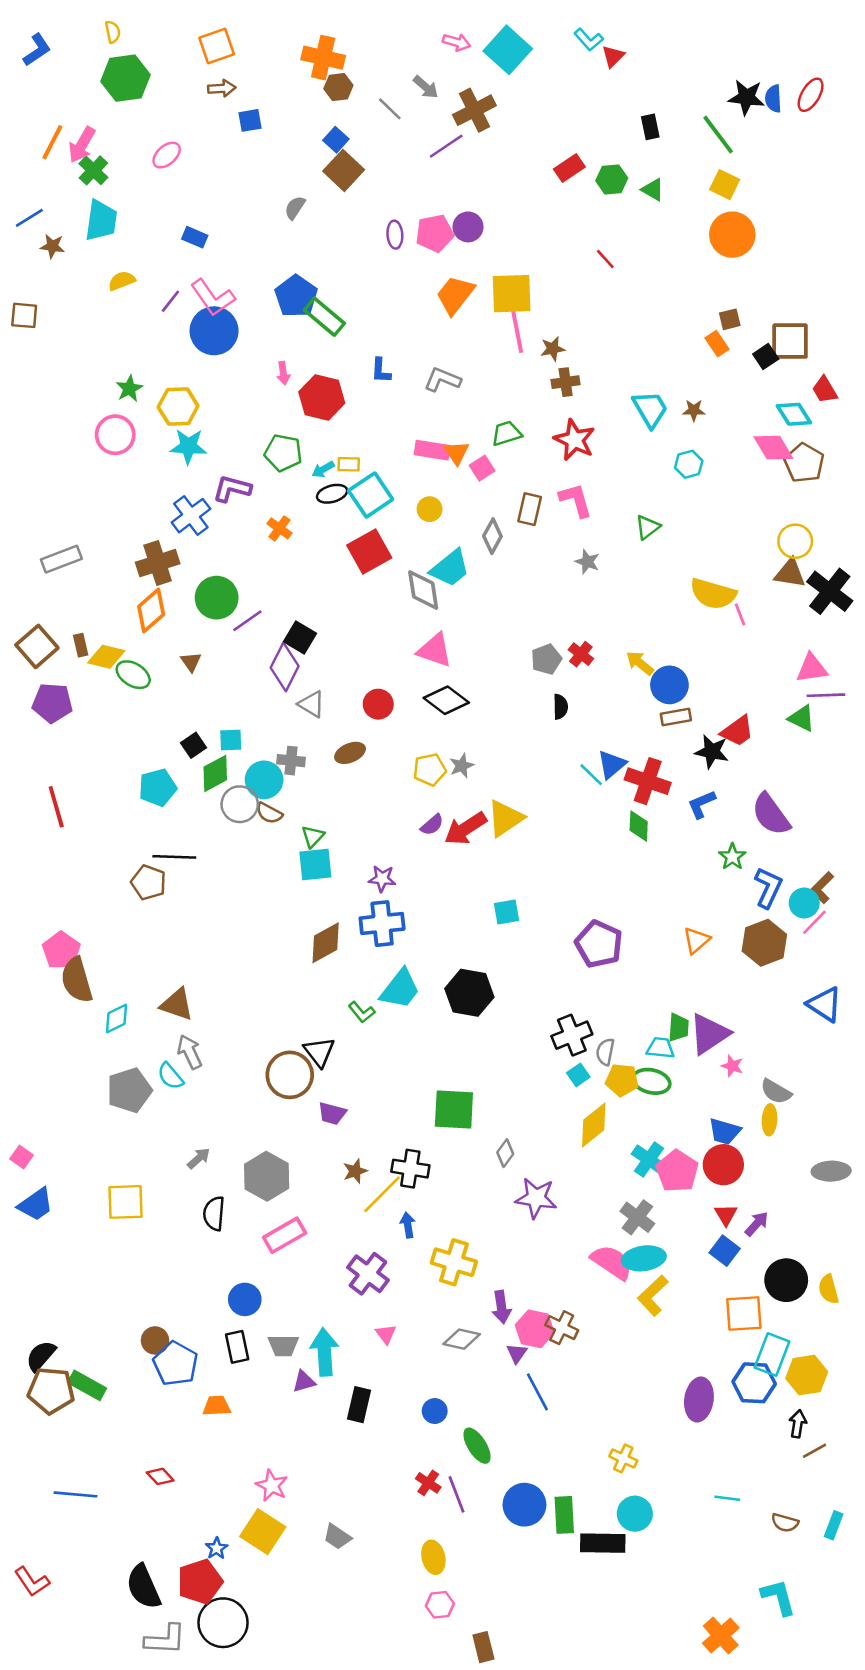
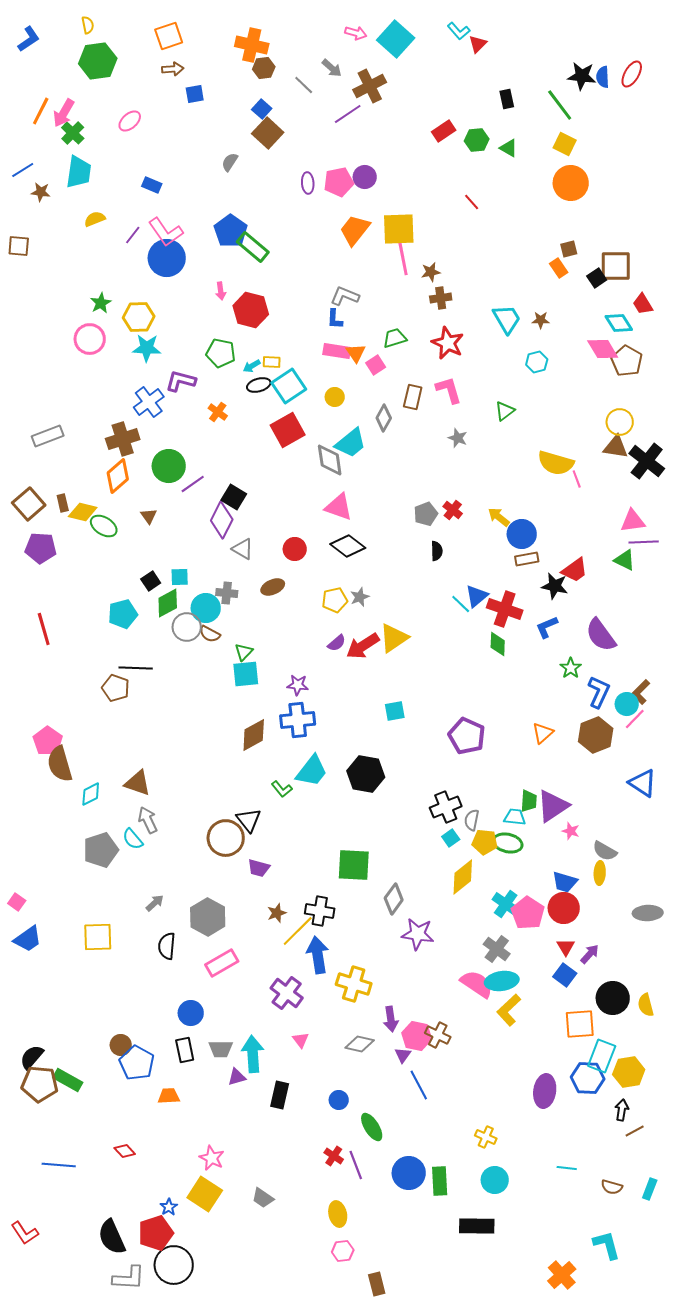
blue L-shape: (381, 371) -> (335, 319), moved
gray diamond: (505, 1153) -> (394, 899), size x1.4
blue arrow: (408, 1225) -> (318, 955), size x1.8
black rectangle: (603, 1543) -> (477, 1226), moved

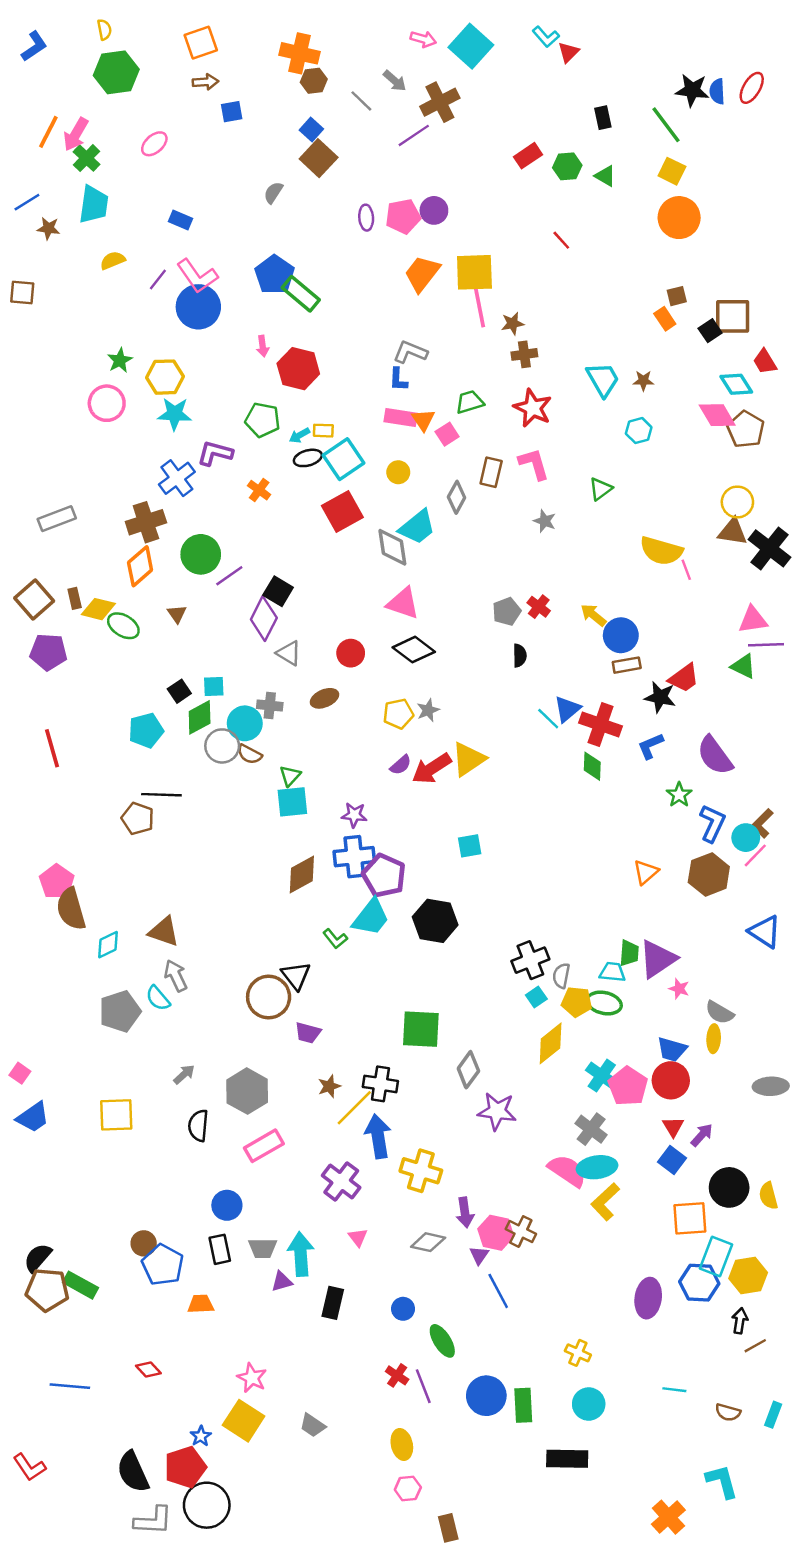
purple pentagon: (467, 736) -> (384, 876), moved

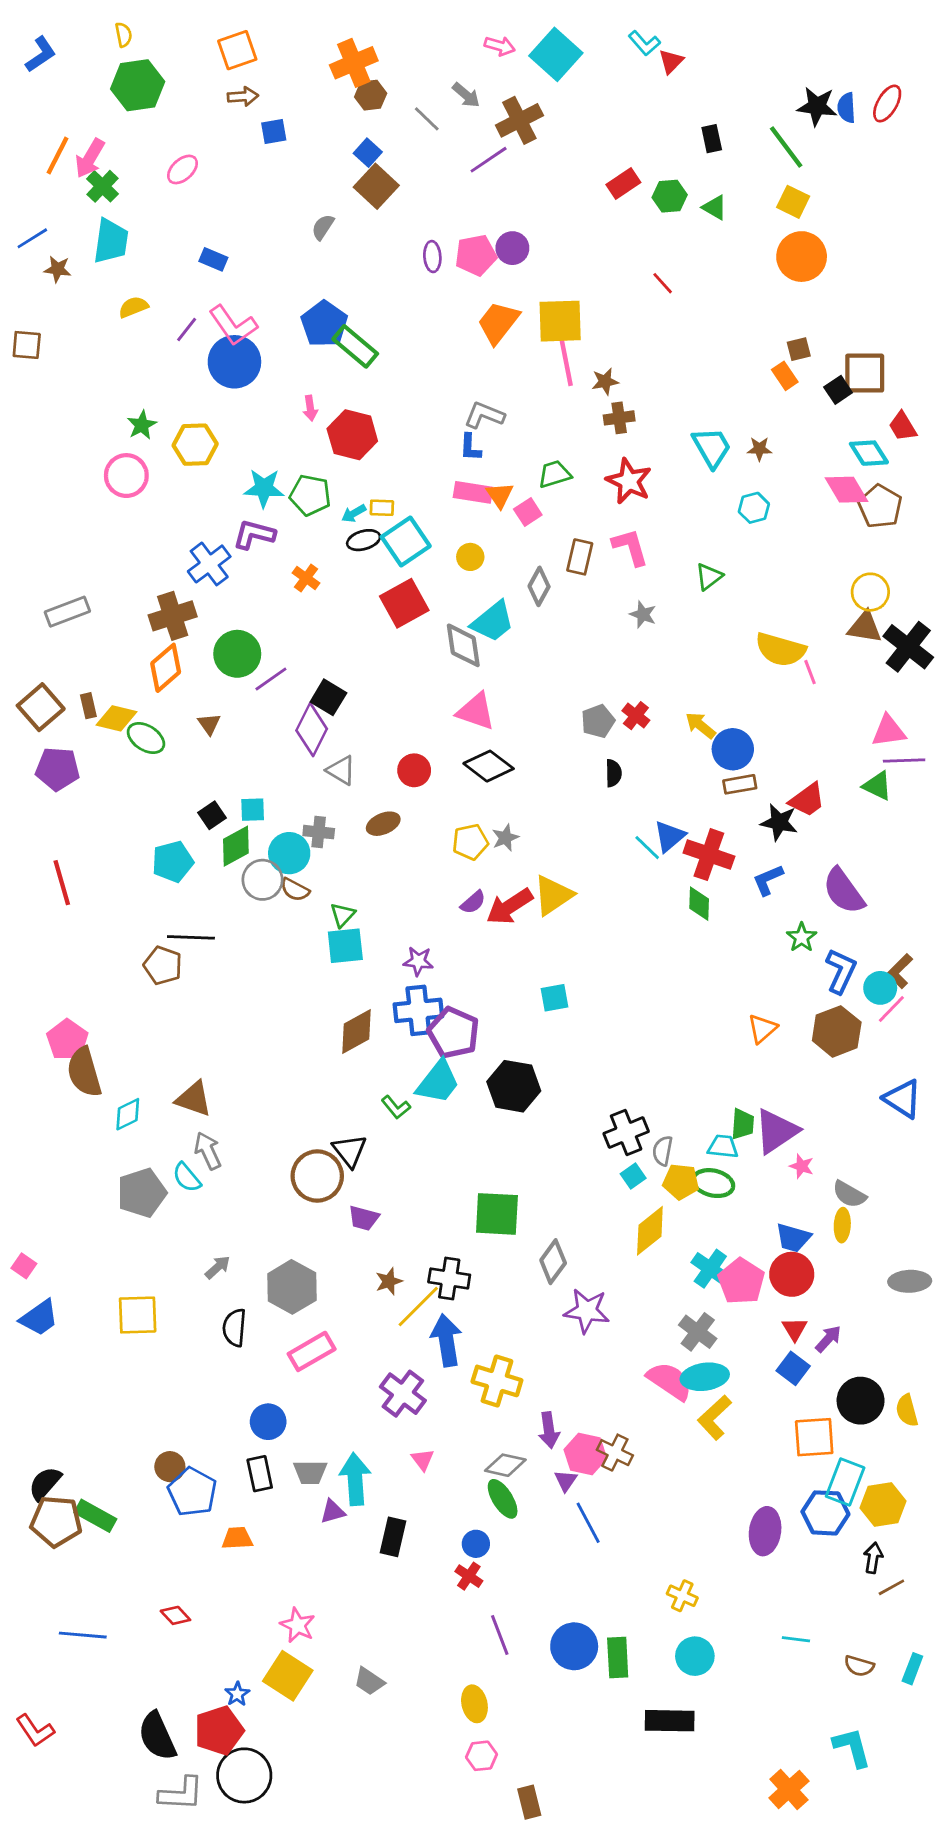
orange cross: (299, 53) -> (354, 63), turned -36
cyan star: (175, 414) -> (264, 488), moved
green ellipse: (442, 1341) -> (503, 1499), moved
red cross: (397, 1375) -> (469, 1576), moved

